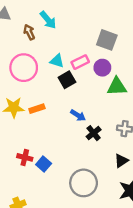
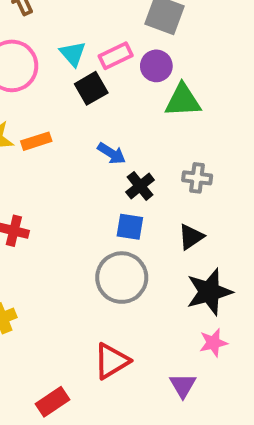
cyan triangle: (57, 61) -> (73, 54), turned 32
blue square: (44, 164) -> (130, 227), moved, turned -32

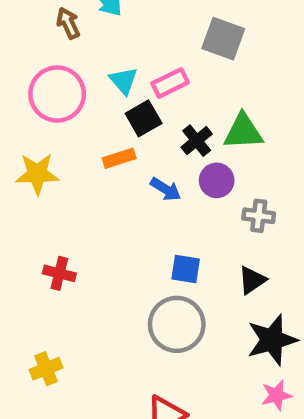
purple circle: (156, 66) -> (217, 180), moved
orange rectangle: (36, 141) -> (119, 158), moved
black cross: (140, 186) -> (197, 141), moved

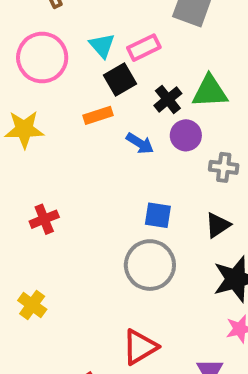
red cross: (59, 273) -> (44, 219), turned -36
yellow cross: (46, 369) -> (32, 305), turned -32

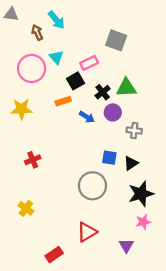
cyan triangle: (102, 46) -> (56, 57), moved
blue square: (158, 215) -> (109, 158), moved

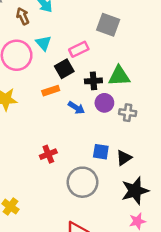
black cross: (103, 92) -> (93, 81), turned 35
gray cross: (134, 131) -> (128, 113), moved
red cross: (33, 160) -> (48, 154), moved

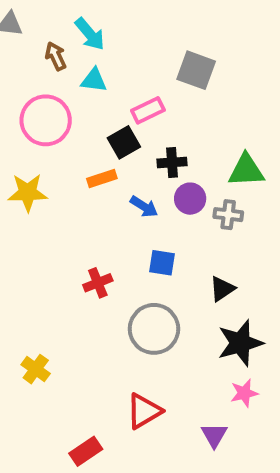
cyan triangle: (43, 43) -> (94, 80), moved, turned -42
green triangle: (119, 76) -> (246, 170), moved
blue square: (101, 152) -> (162, 263), moved

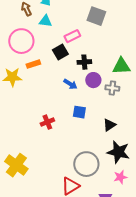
orange rectangle: (102, 178) -> (33, 64), moved
gray circle: (154, 329) -> (86, 164), moved
black star: (240, 343) -> (118, 152), turned 30
yellow cross: (36, 369) -> (16, 165), size x1.6

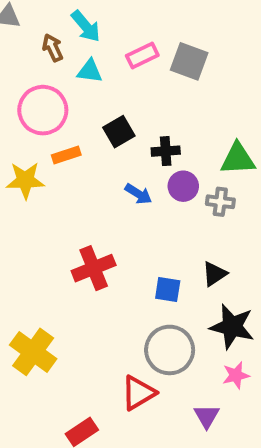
pink rectangle: (72, 36) -> (142, 56), moved
blue square: (79, 112) -> (168, 290), moved
red cross: (47, 122) -> (94, 268), size x1.5

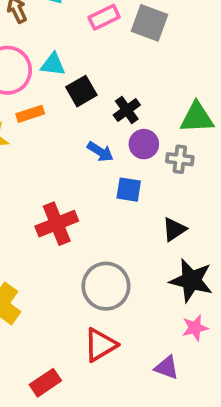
cyan triangle: (90, 71) -> (53, 65), moved
black cross: (166, 151) -> (127, 110), turned -32
blue square: (168, 290) -> (129, 190), moved
gray circle: (170, 350) -> (106, 286), moved
purple triangle: (207, 416) -> (167, 368), turned -40

